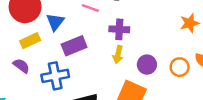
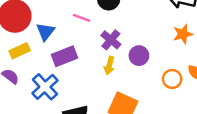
purple cross: (119, 29) -> (111, 40), turned 36
purple circle: (147, 65) -> (139, 56), moved
blue cross: (55, 76) -> (45, 87), turned -32

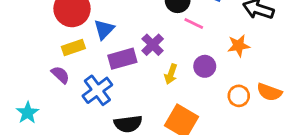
pink line: (82, 18) -> (194, 23), moved
orange star: (183, 34) -> (239, 46), moved
purple cross: (111, 40) -> (153, 45), moved

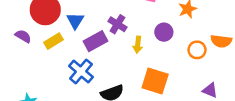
purple semicircle: (60, 75) -> (23, 36), moved

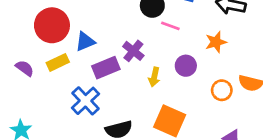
blue triangle: (75, 21) -> (85, 42), turned 30
purple semicircle: (23, 36) -> (25, 68), moved

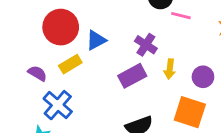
purple circle: (186, 66) -> (203, 77), moved
purple rectangle: (106, 68) -> (132, 76), moved
blue cross: (86, 101) -> (58, 105), moved

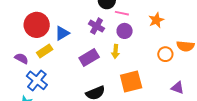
purple cross: (146, 45) -> (96, 26), moved
purple circle: (203, 77) -> (125, 31), moved
orange square: (190, 112) -> (131, 82), turned -30

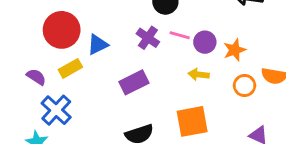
pink line: (122, 13) -> (180, 35), moved
orange star: (156, 20) -> (234, 50), moved
purple circle: (125, 31) -> (205, 42), moved
yellow arrow: (115, 52) -> (199, 75), moved, turned 88

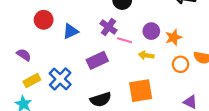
red circle: (62, 30) -> (44, 20), size x0.7
pink line: (180, 35) -> (125, 40), moved
yellow rectangle: (70, 68) -> (32, 81), moved
blue cross: (56, 110) -> (60, 79), moved

